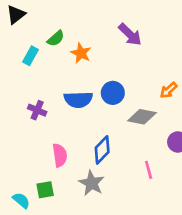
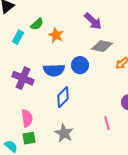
purple cross: (37, 110) -> (23, 78), size x1.5
gray diamond: (142, 117) -> (102, 46), moved
blue diamond: (102, 150) -> (63, 97), moved
pink semicircle: (60, 155) -> (27, 118), moved

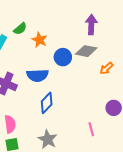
purple arrow: (93, 21) -> (91, 25), moved, turned -132
blue circle: (80, 65) -> (63, 57), moved

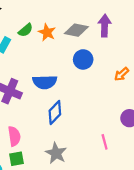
orange star: (39, 40) -> (47, 32), moved
gray diamond: (86, 51) -> (76, 30), moved
blue circle: (63, 57) -> (83, 59), moved

